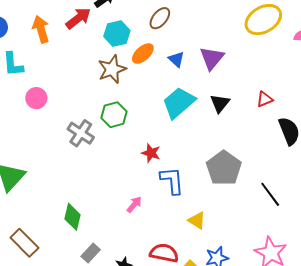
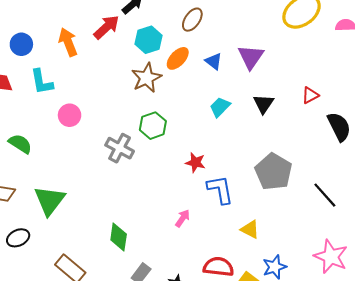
cyan trapezoid: (179, 103) -> (220, 107), size x0.6

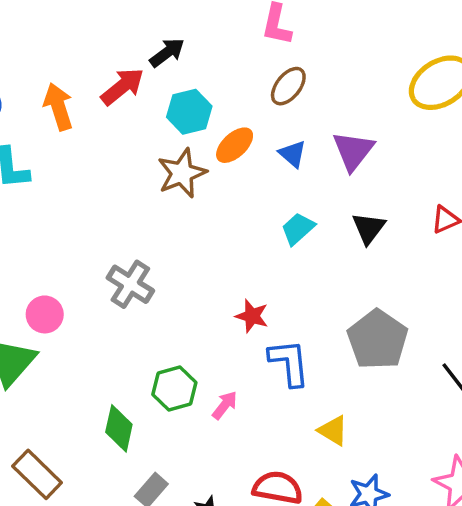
brown ellipse: (192, 20) -> (288, 86), moved
pink circle: (70, 115) -> (45, 314), moved
green hexagon: (153, 126) -> (174, 388), moved

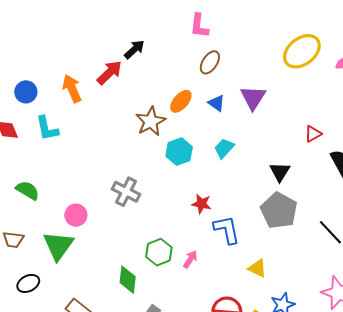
cyan hexagon: (189, 112) -> (179, 152), moved
black triangle: (369, 228) -> (280, 172), moved

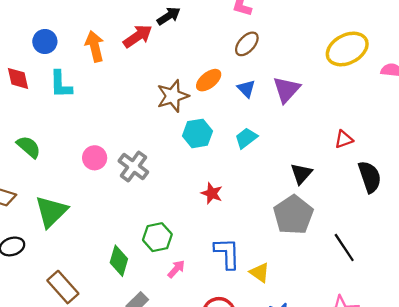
pink circle: (76, 215) -> (95, 158), moved
blue L-shape: (227, 230) -> (227, 253), moved
pink arrow: (190, 259) -> (176, 269), moved

